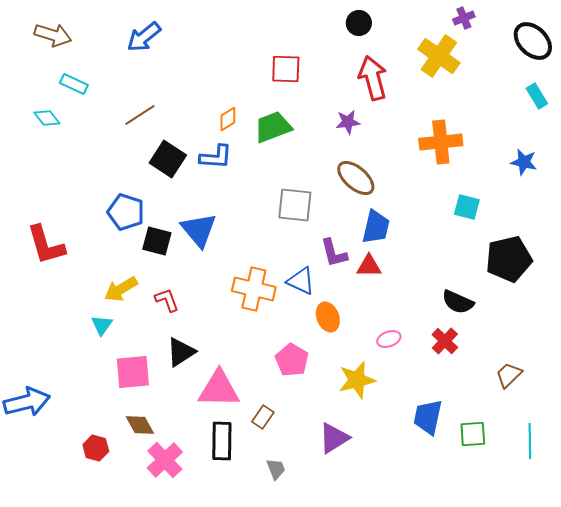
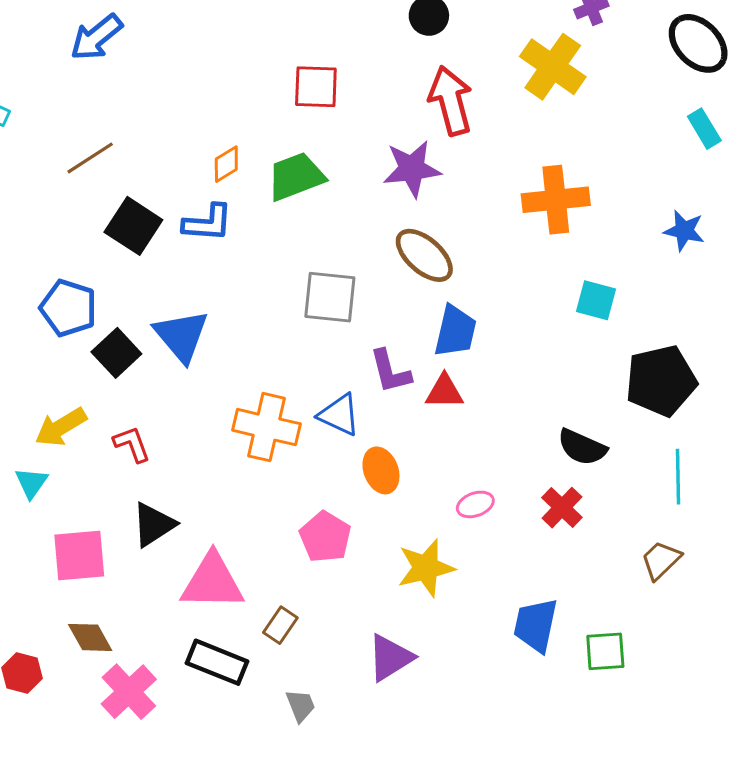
purple star: (348, 122) -> (412, 169), size x1.5
black square: (157, 241) -> (116, 353), turned 32
black rectangle: (222, 441) -> (217, 662), turned -69
cyan line: (530, 441) -> (678, 477), moved

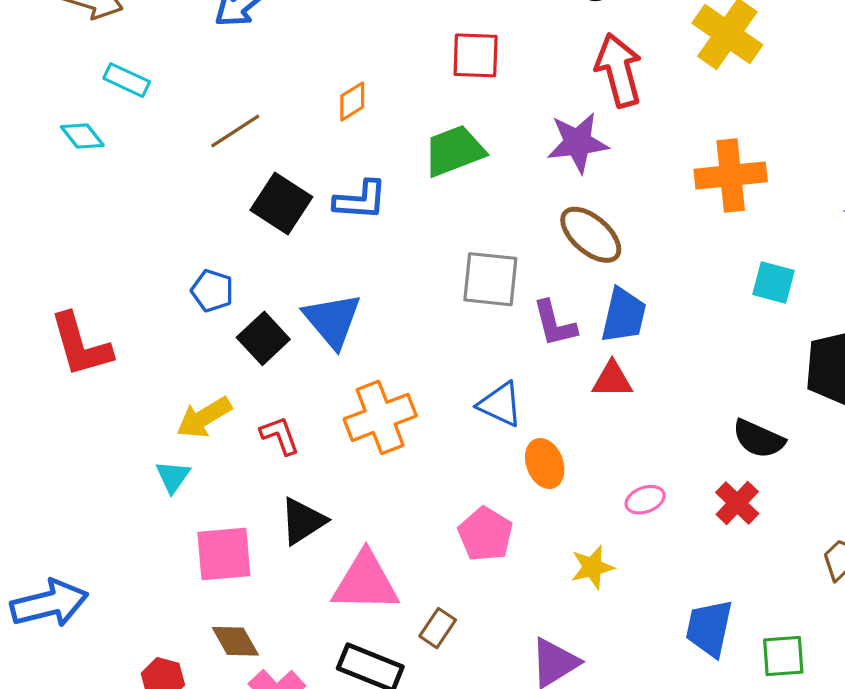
orange diamond: (226, 164) -> (352, 101), moved
blue pentagon: (68, 308) -> (212, 291), size x0.7
purple L-shape: (390, 371) -> (555, 324), moved
orange cross: (266, 427) -> (380, 417), moved, turned -34
yellow star: (426, 568) -> (592, 567), size x0.7

